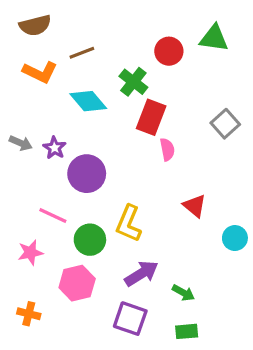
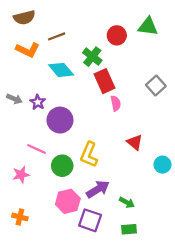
red rectangle: (151, 117) -> (105, 81), turned -45
pink hexagon: (77, 283) -> (68, 201), moved

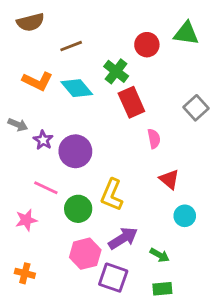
orange L-shape: (28, 50) -> (37, 81), moved
purple star: (38, 102) -> (43, 140), moved
pink semicircle: (116, 103) -> (154, 139), moved
cyan circle: (162, 165) -> (185, 216), moved

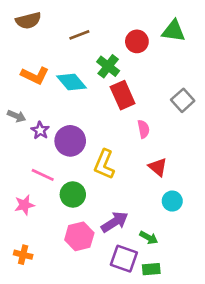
brown line: (71, 46) -> (79, 35), moved
yellow L-shape: (112, 195) -> (104, 164), moved
purple square: (113, 278) -> (124, 259), moved

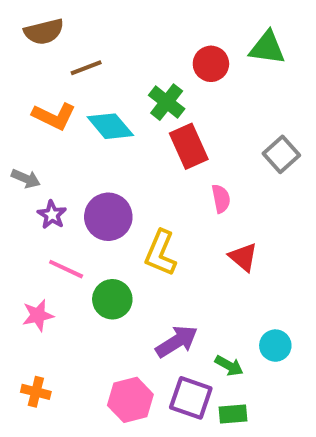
brown line: (79, 35) -> (86, 68), moved
purple star: (40, 130) -> (52, 215), moved
cyan circle: (172, 201) -> (275, 346), moved
pink hexagon: (79, 236) -> (130, 400), moved

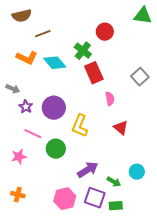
green triangle: (267, 48) -> (143, 16), moved

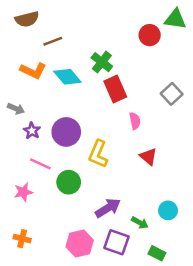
red circle: (105, 32) -> (150, 35), moved
green rectangle: (116, 206) -> (157, 253), moved, turned 32

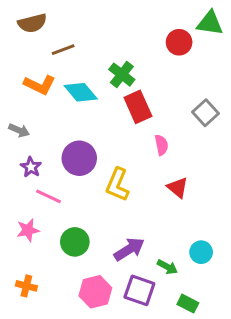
purple star: (32, 131) -> (31, 167), moved
green circle: (69, 182) -> (75, 242), moved

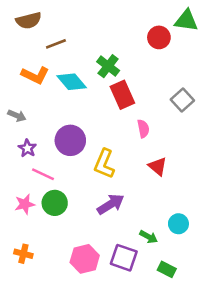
green circle: (75, 242) -> (55, 203), moved
purple arrow: (129, 249) -> (111, 204), moved

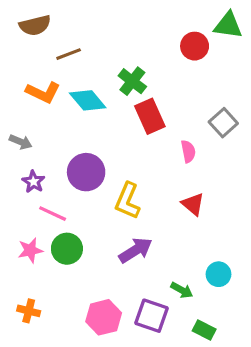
pink semicircle: (143, 129) -> (188, 151), moved

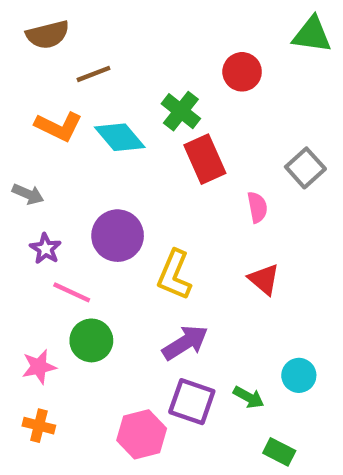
red circle: (195, 46) -> (242, 72), moved
pink star: (30, 250) -> (39, 367), moved
purple square: (152, 316) -> (192, 402), moved

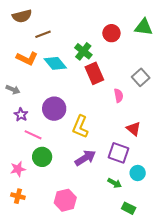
green triangle: (312, 35) -> (144, 27), moved
red triangle: (264, 279) -> (134, 129), moved
purple square: (192, 402) -> (119, 153), moved

